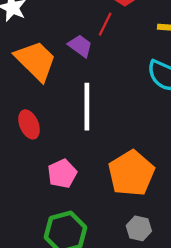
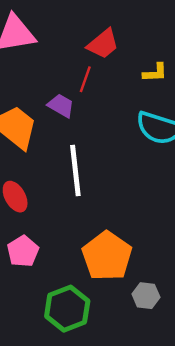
orange pentagon: (131, 173) -> (107, 256), moved
pink pentagon: (62, 174) -> (23, 251), moved

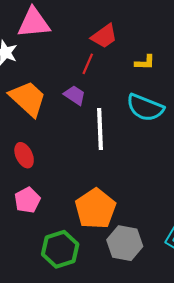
purple trapezoid: (61, 106) -> (75, 95), moved
white line: (75, 170) -> (100, 129), moved
gray hexagon: (146, 296) -> (125, 243), size x1.6

